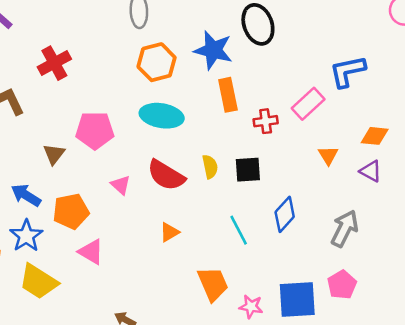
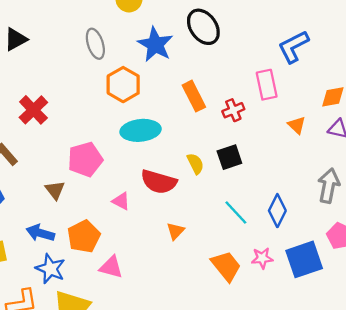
blue star: (213, 50) -> (155, 45), moved, turned 30
pink rectangle: (308, 104) -> (267, 85), turned -44
blue diamond: (285, 214) -> (277, 211), moved
pink star: (251, 307) -> (262, 258), moved

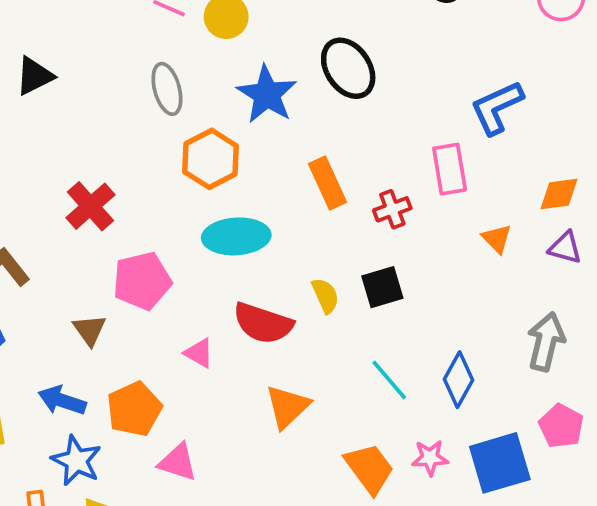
red cross: (33, 110) -> (90, 206), moved
orange triangle: (175, 231) -> (287, 407), size x1.5

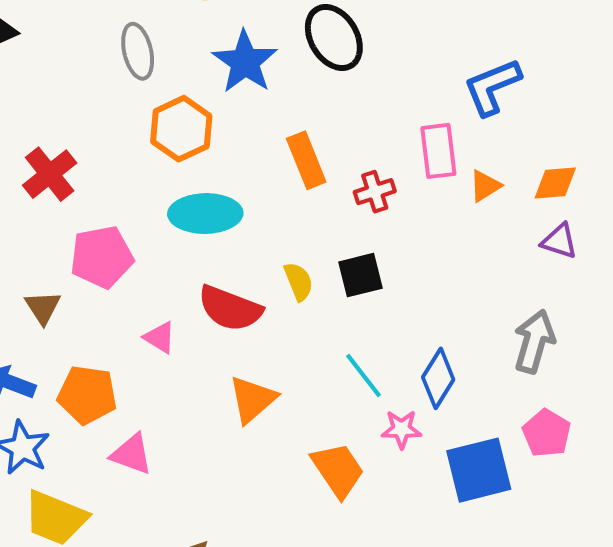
orange triangle: (497, 239) -> (485, 186), moved, turned 40
orange pentagon: (134, 409) -> (87, 395), turned 30
pink star: (430, 458) -> (401, 429), moved

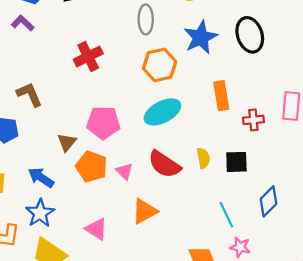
red cross: (50, 174) -> (88, 57), moved
cyan ellipse: (205, 214) -> (162, 112), turned -39
blue diamond: (438, 378) -> (269, 201), moved
orange pentagon: (87, 395) -> (91, 167), moved
orange triangle: (253, 399) -> (145, 211), moved

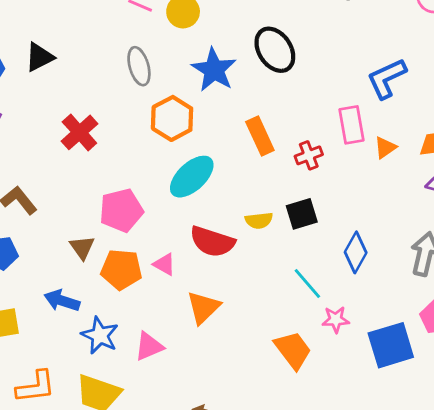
yellow semicircle: (203, 158) -> (259, 220), turned 108
blue star: (40, 213) -> (100, 335), moved
pink triangle: (96, 229) -> (149, 346), turned -40

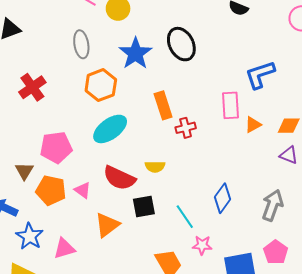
red cross: (309, 155) -> (186, 128), moved
black square: (302, 214) -> (144, 206), moved

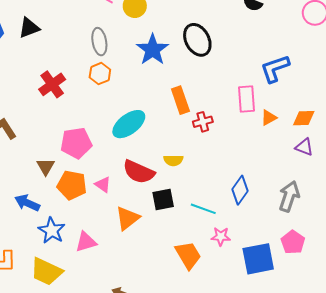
orange hexagon: (101, 85) -> (100, 74), moved, size x0.7
cyan line: (185, 217) -> (203, 209), turned -35

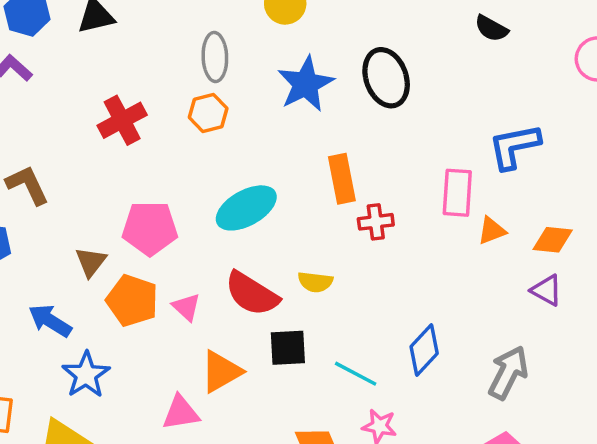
pink triangle: (86, 242) -> (181, 413), moved

